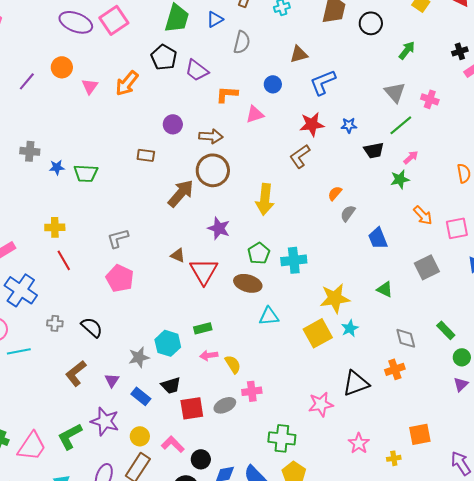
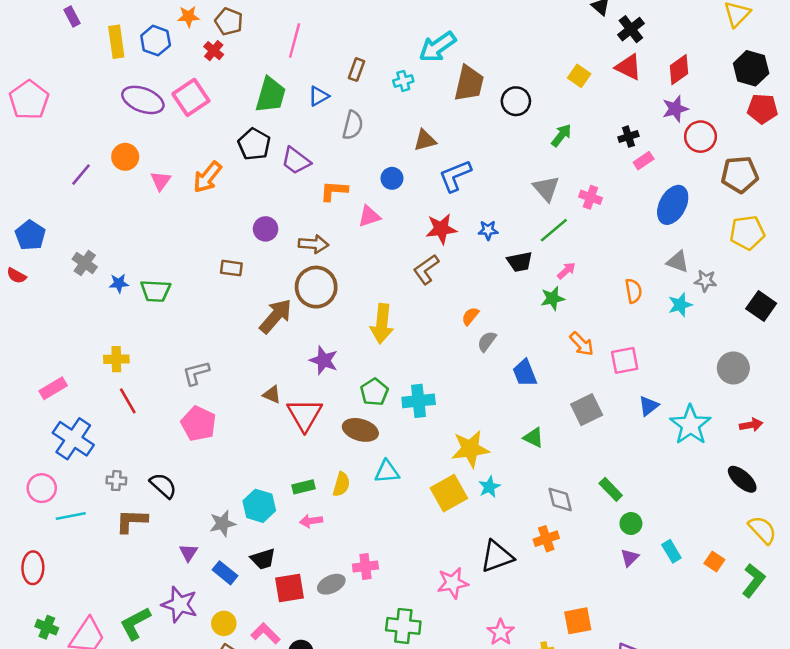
gray cross: (30, 151) -> (85, 263), turned 30
yellow semicircle: (233, 364) -> (341, 484), moved, turned 48
brown L-shape: (76, 373) -> (131, 521), moved, turned 40

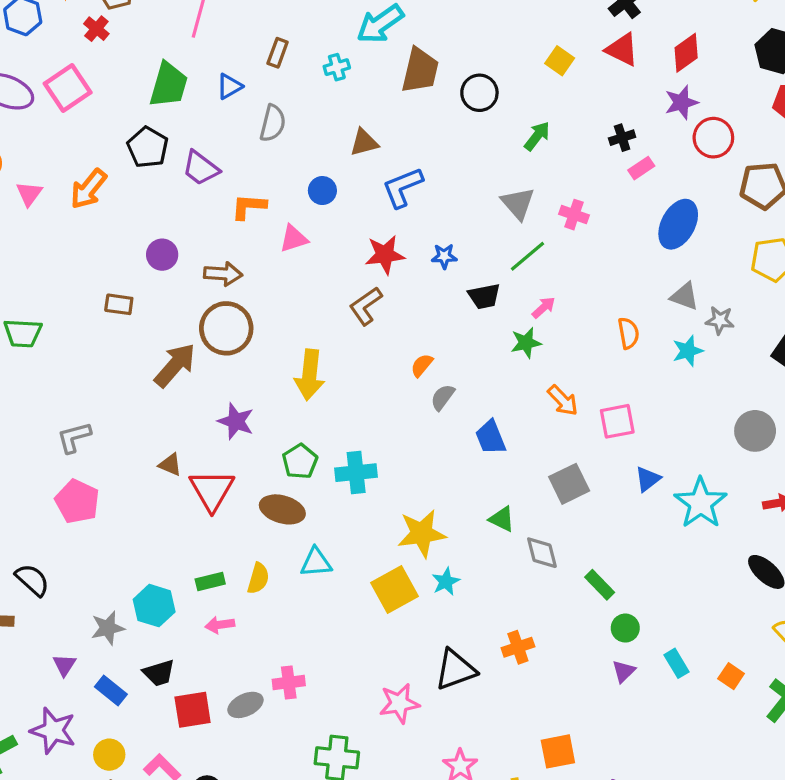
gray diamond: (560, 499) -> (542, 553), moved

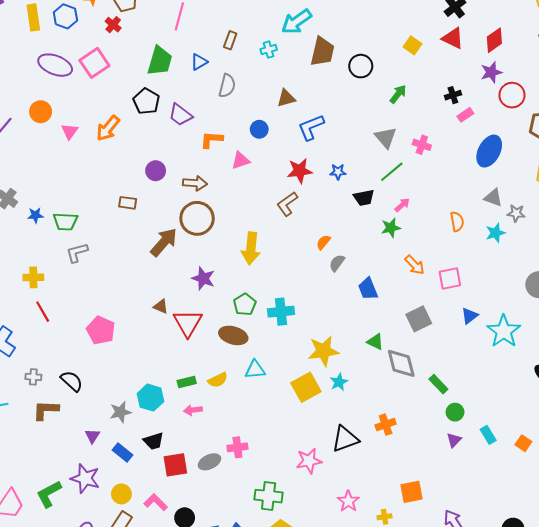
gray L-shape: (74, 437) -> (77, 253), moved
gray diamond: (542, 553) -> (401, 363), size x1.4
yellow semicircle: (258, 578) -> (218, 380), turned 48

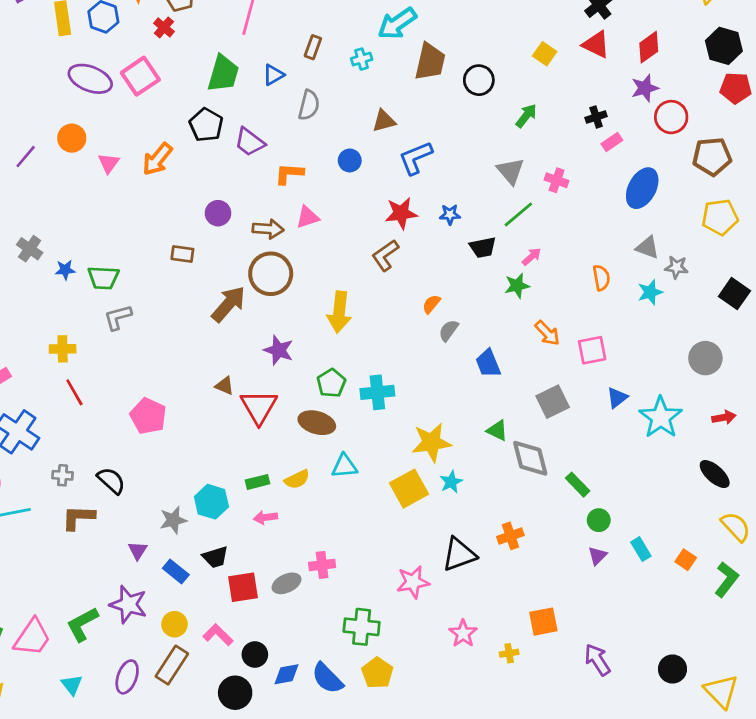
pink triangle: (241, 160) -> (308, 217), moved

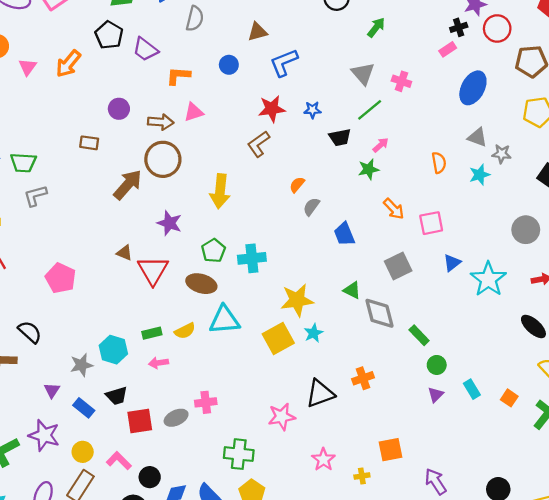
black cross: (596, 117) -> (459, 27), moved
cyan triangle: (344, 466) -> (224, 320), size x1.4

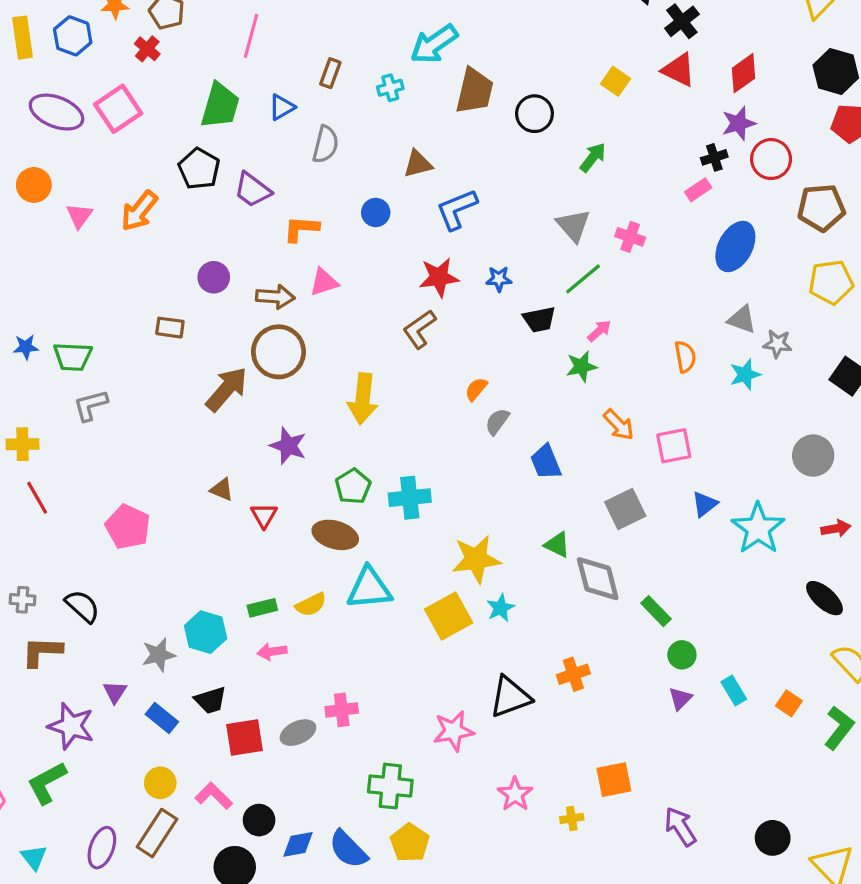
red triangle: (153, 270) -> (264, 515), size x0.6
purple star: (44, 435) -> (71, 726), moved

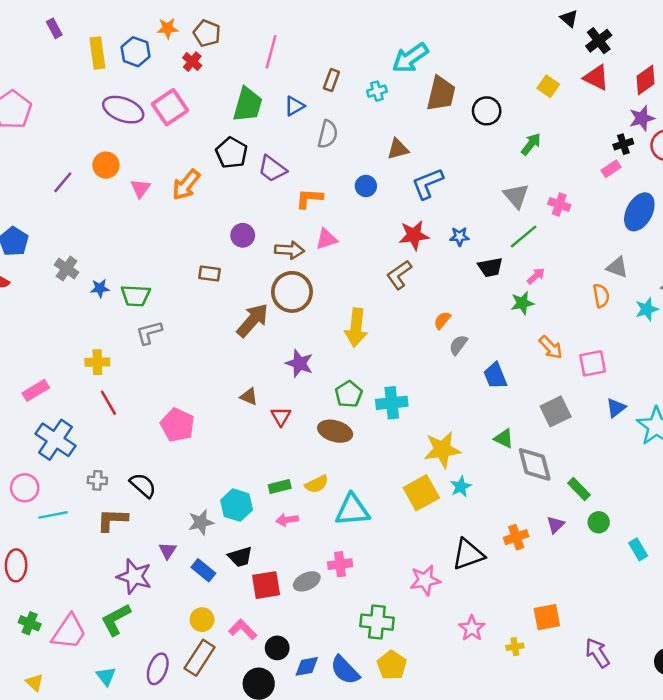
gray triangle: (742, 319) -> (617, 267), moved
cyan triangle: (369, 588) -> (352, 510), moved
purple triangle: (680, 699) -> (556, 525), moved

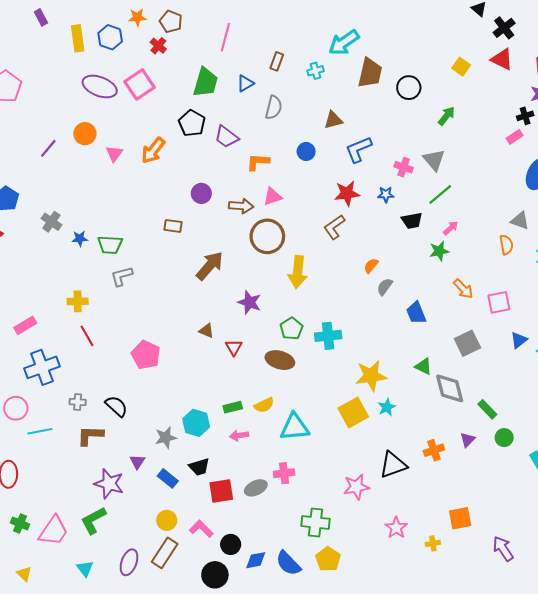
pink cross: (559, 204) -> (404, 167), moved
brown circle: (292, 292) -> (267, 236), moved
blue cross: (55, 440) -> (42, 367), turned 36

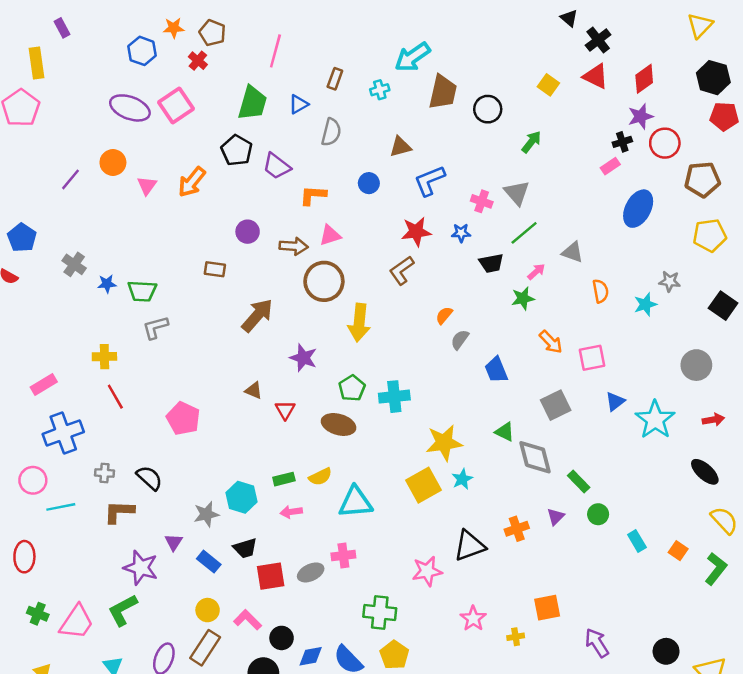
yellow rectangle: (78, 38) -> (37, 63), moved
gray triangle: (520, 221) -> (573, 252), moved

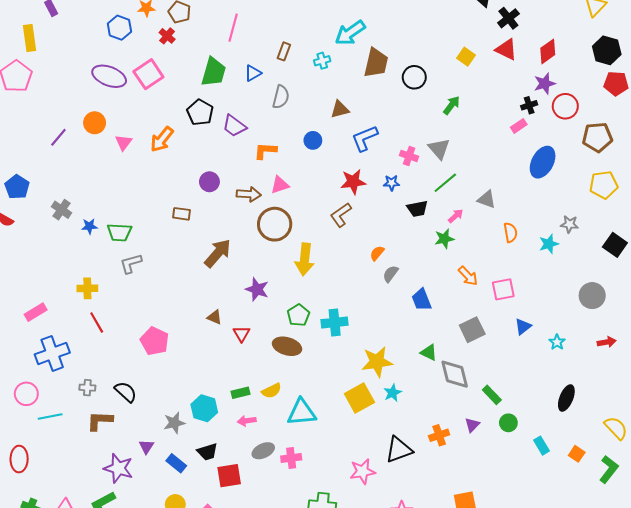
cyan star: (655, 420) -> (557, 342), size x0.5
black ellipse: (705, 472) -> (566, 398), moved, turned 70
gray ellipse: (311, 572) -> (263, 451), moved

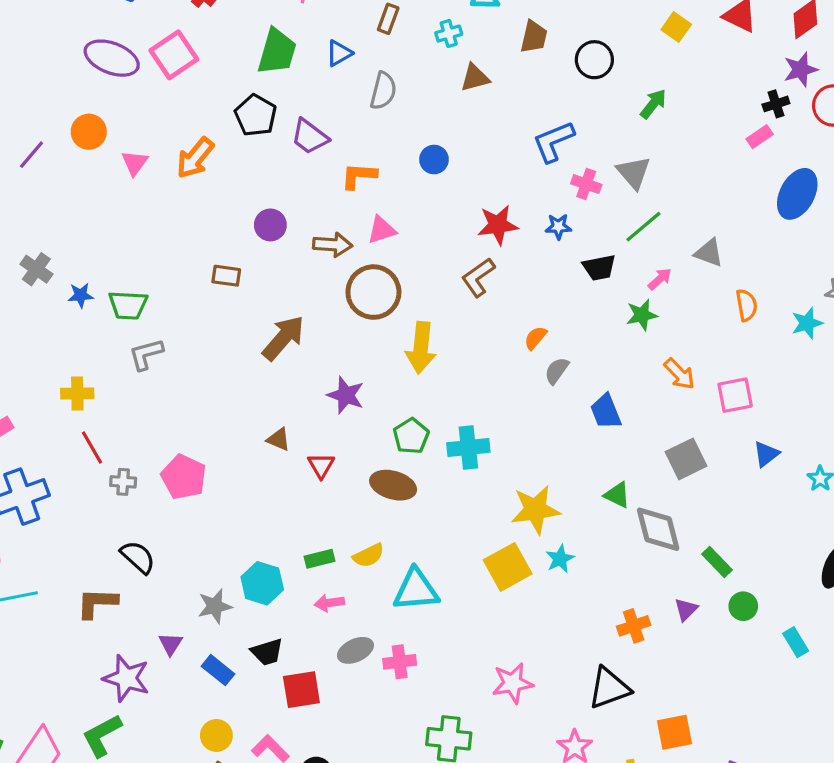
brown trapezoid: (376, 63) -> (534, 37), size x0.7
brown triangle: (340, 109) -> (475, 78), moved
blue L-shape: (365, 138) -> (553, 142), moved
gray cross: (87, 388) -> (123, 482), moved
black triangle: (399, 450) -> (609, 688), moved

